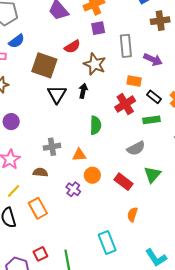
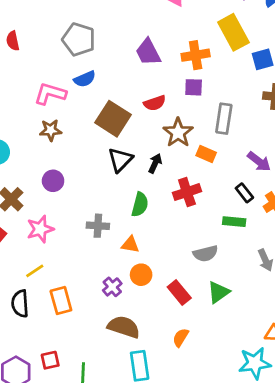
purple arrow: (153, 60) -> (259, 162), moved
orange rectangle: (134, 81) -> (206, 154), moved
red cross: (125, 104) -> (187, 192), moved
green semicircle: (96, 125) -> (140, 205), moved
brown semicircle: (40, 172) -> (124, 327), moved, size x1.6

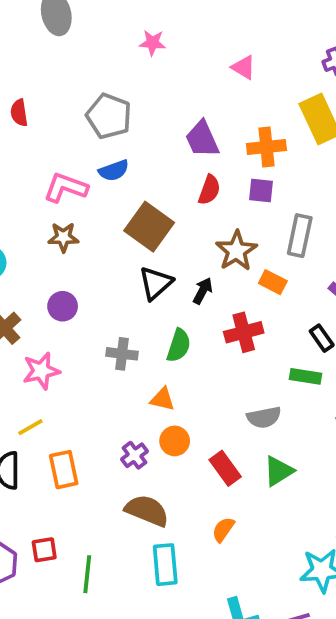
red semicircle: (155, 103) -> (209, 190), moved, turned -55
gray cross: (98, 226) -> (122, 354), moved

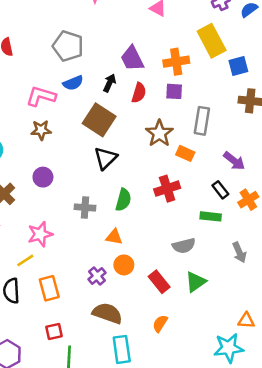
black arrow: (203, 291) -> (110, 83), moved
pink star: (41, 371) -> (40, 234), moved
red square: (44, 550) -> (54, 332), moved

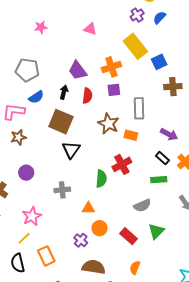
green semicircle: (123, 200) -> (101, 179), moved

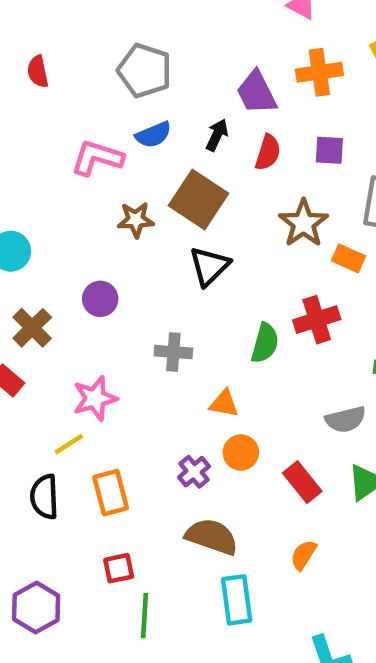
orange cross: (111, 67) -> (319, 72), moved
brown star: (18, 137) -> (136, 220), moved

